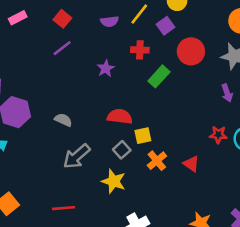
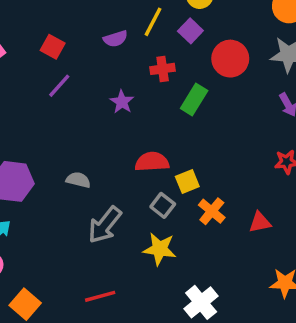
red triangle: (191, 164) -> (260, 222), moved, turned -36

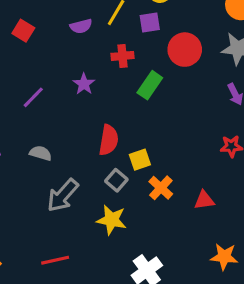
purple square: (190, 31) -> (150, 22), turned 35
purple line: (59, 86) -> (33, 97), moved
red semicircle: (152, 162) -> (109, 140), turned 100

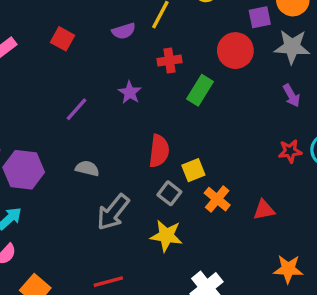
purple square: (150, 22) -> (260, 17), moved

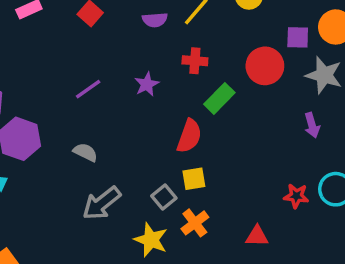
red semicircle: (159, 151) -> (189, 136), moved
red star: (290, 151) -> (296, 196), moved
orange cross: (217, 199) -> (195, 223), moved

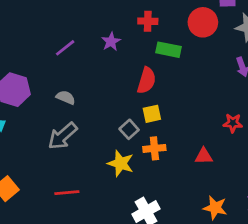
green rectangle: (219, 98) -> (169, 50), turned 60
gray arrow: (102, 203) -> (63, 136), moved
orange cross: (195, 223) -> (154, 148), turned 35

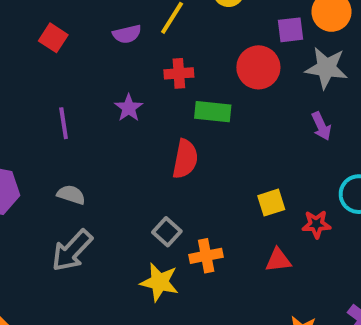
purple line: (65, 48) -> (64, 123), turned -55
yellow square: (152, 114) -> (271, 203), moved
red star: (233, 123) -> (316, 224), moved

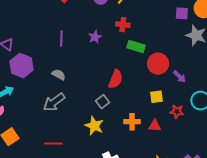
red circle: (258, 67) -> (158, 64), moved
purple arrow: (321, 126) -> (179, 77), moved, turned -32
red semicircle: (185, 159) -> (116, 79), moved
orange cross: (206, 256) -> (132, 122), moved

